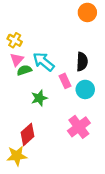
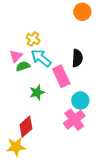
yellow cross: (15, 40) -> (33, 39), moved
pink rectangle: (65, 81) -> (61, 76), size x1.5
cyan circle: (85, 89) -> (80, 100), moved

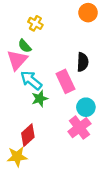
yellow cross: (33, 39) -> (35, 23), moved
pink triangle: (16, 56) -> (17, 60), size x1.5
cyan arrow: (41, 58) -> (31, 80), moved
green semicircle: (23, 66) -> (25, 46), moved, turned -112

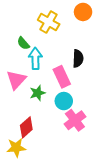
yellow cross: (35, 23) -> (49, 22), moved, size x1.5
pink triangle: (17, 60) -> (16, 80), moved
cyan arrow: (31, 80) -> (35, 59), moved, turned 50
cyan circle: (86, 107) -> (64, 101), moved

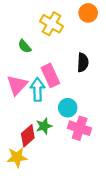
cyan arrow: (35, 59) -> (37, 89), moved
pink rectangle: (62, 77) -> (50, 75), moved
green star: (37, 93) -> (44, 126), moved
pink cross: (75, 120) -> (80, 128), turned -35

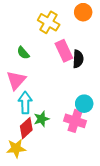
green semicircle: (25, 46) -> (23, 53), moved
pink rectangle: (50, 75) -> (64, 51), moved
cyan arrow: (37, 89) -> (25, 103), moved
cyan circle: (68, 108) -> (84, 104), moved

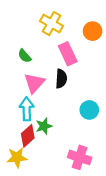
orange circle: (83, 12) -> (93, 31), moved
black semicircle: (78, 59) -> (61, 79), moved
pink triangle: (16, 80) -> (34, 83), moved
pink cross: (75, 121) -> (80, 157), moved

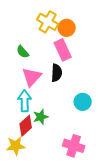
orange circle: (93, 31) -> (67, 28), moved

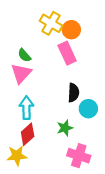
black semicircle: (57, 73) -> (73, 93), moved
pink triangle: (32, 77) -> (21, 73), moved
green star: (41, 117) -> (65, 128), moved

